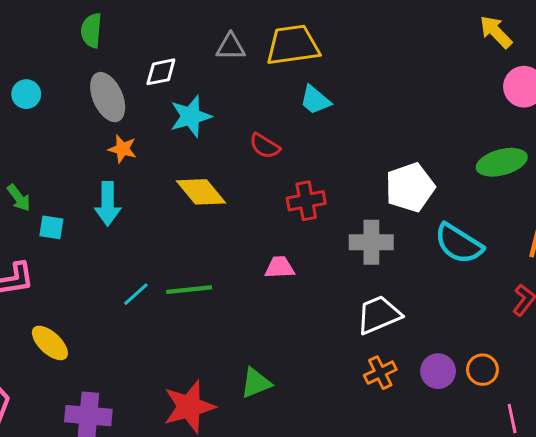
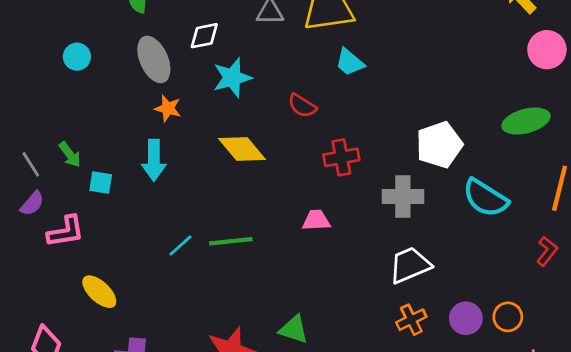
green triangle: (256, 383) -> (294, 329), turned 40

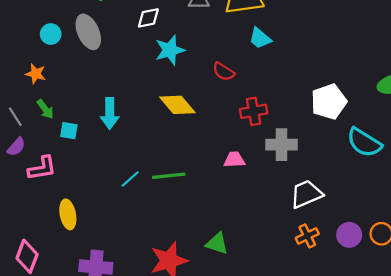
gray ellipse: (154, 59) -> (88, 32), moved
orange star: (168, 108) -> (36, 74), moved
gray cross: (403, 197) -> (282, 145), moved
yellow ellipse: (99, 292) -> (68, 214), turned 36

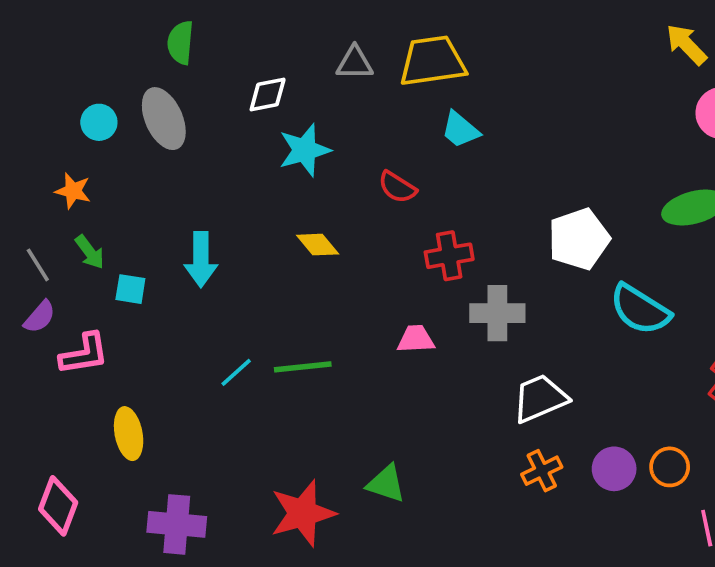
yellow diamond: (177, 105) -> (318, 245), size x0.7

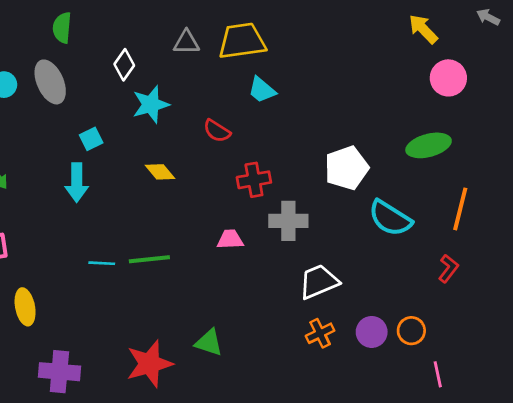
white diamond: (268, 94) -> (124, 65), turned -44
cyan square: (130, 289) -> (91, 139), moved, turned -35
cyan line: (236, 372) -> (102, 263), turned 45

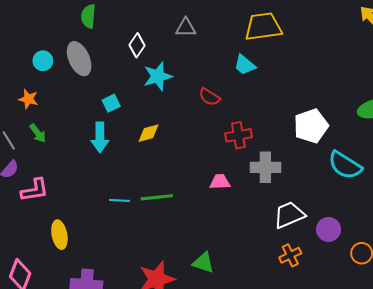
yellow trapezoid: (242, 41) -> (263, 27), moved
yellow diamond: (160, 172) -> (148, 133), moved, turned -65
purple circle: (372, 332) -> (329, 229), moved

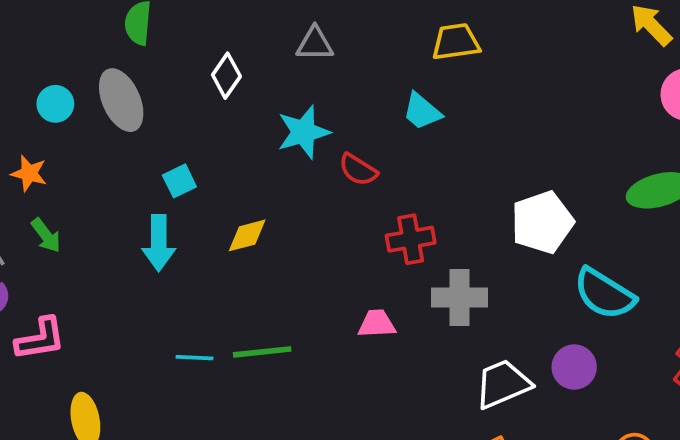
yellow trapezoid: (263, 27) -> (456, 42), size x0.7
cyan star: (158, 76) -> (303, 132), moved
purple circle: (329, 229) -> (574, 367), moved

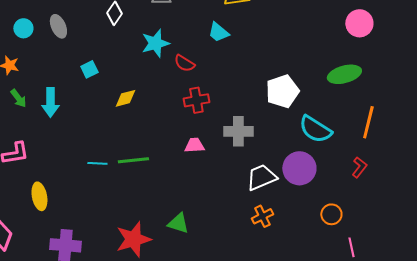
gray ellipse: (121, 100) -> (58, 26), size x0.7
red cross: (411, 239) -> (196, 100), moved
cyan arrow: (159, 243) -> (50, 102), moved
purple circle: (574, 367) -> (299, 168), size x1.4

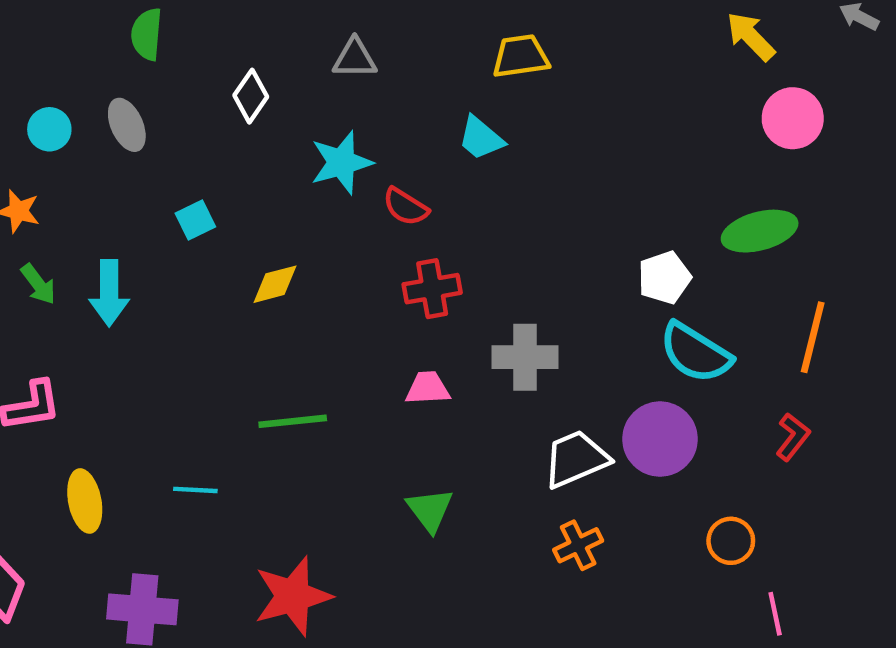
white pentagon: (282, 91) -> (664, 278), moved, size x0.7
cyan line: (97, 163) -> (195, 490), moved
green triangle: (178, 223) -> (430, 510), moved, turned 35

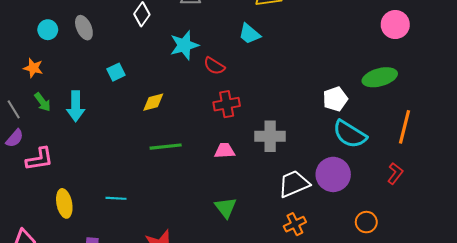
green line: (293, 421) -> (166, 147), moved

